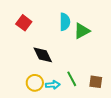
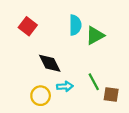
green line: (72, 79) -> (94, 82), moved
cyan arrow: (53, 85) -> (65, 86), moved

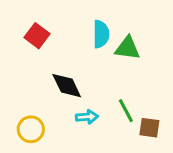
green triangle: (95, 35) -> (128, 48), turned 36
yellow circle: (41, 96) -> (31, 129), moved

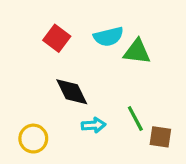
cyan semicircle: (101, 34) -> (109, 37), turned 76
red square: (37, 36) -> (57, 38), moved

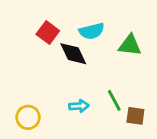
green triangle: (137, 52) -> (130, 45), moved
black diamond: (72, 92) -> (73, 54), moved

